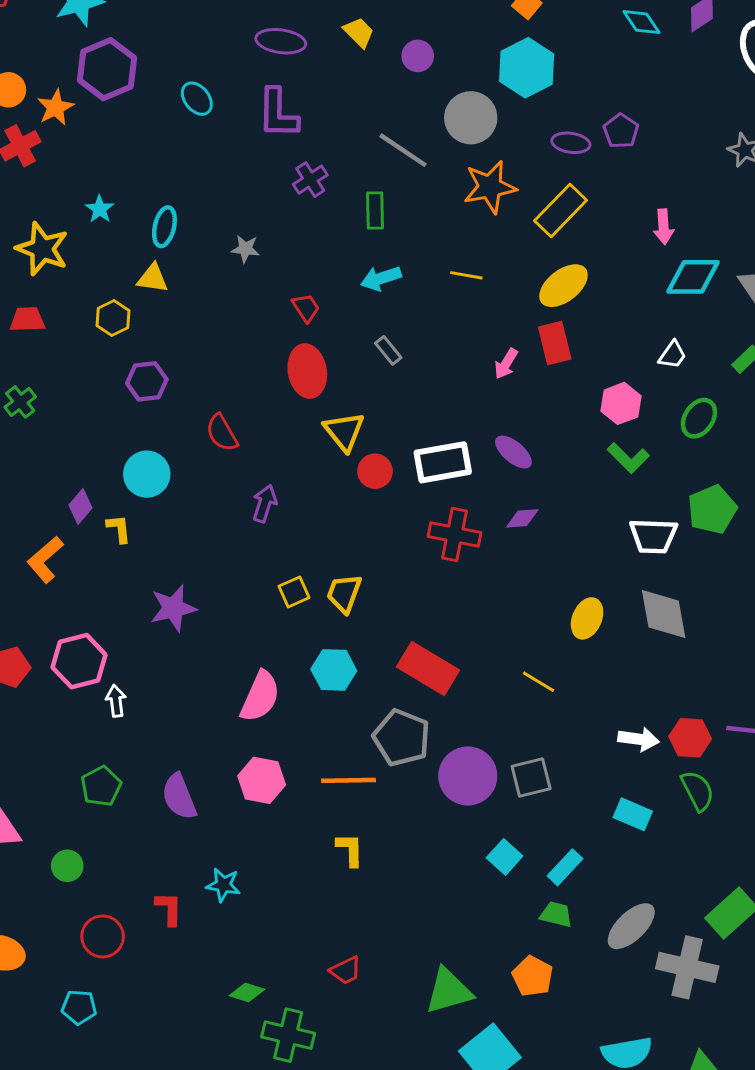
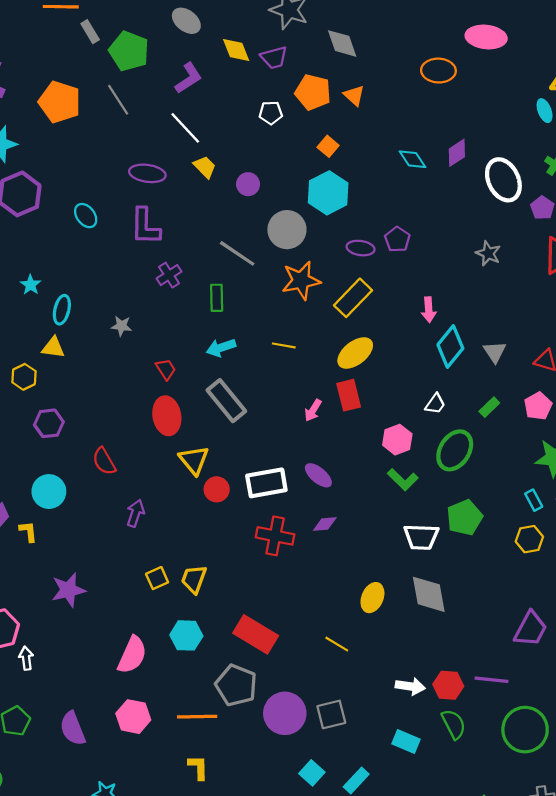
cyan star: (100, 209) -> (30, 285), moved
cyan diamond: (693, 277) -> (450, 346), turned -51
gray rectangle: (388, 350) -> (226, 401), size x2.0
green ellipse: (699, 418) -> (455, 450), size x1.4

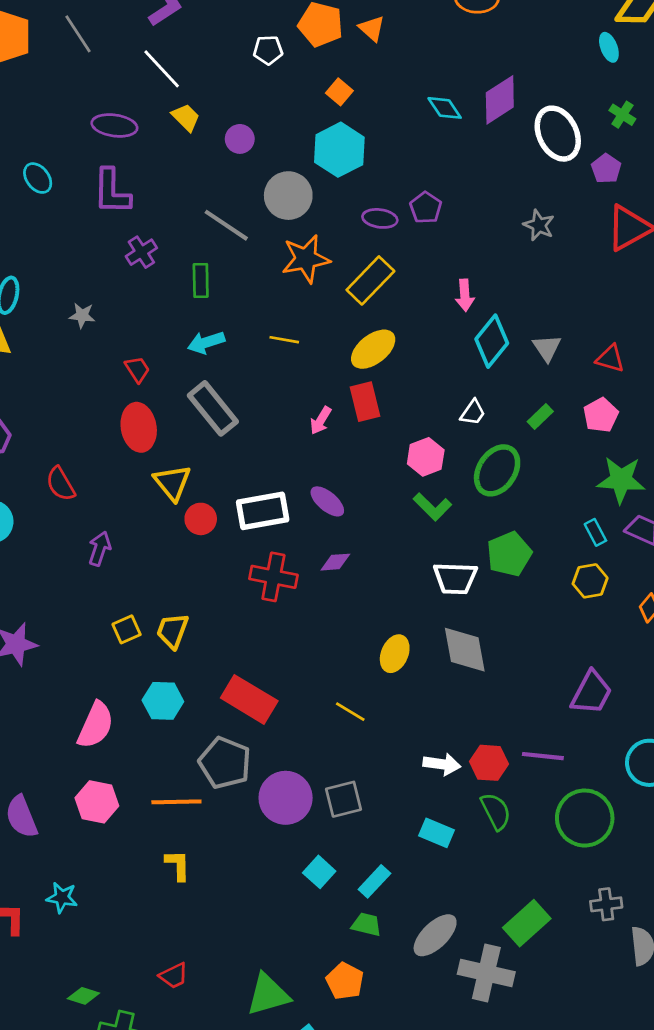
purple diamond: (457, 153) -> (500, 100), size x1.4

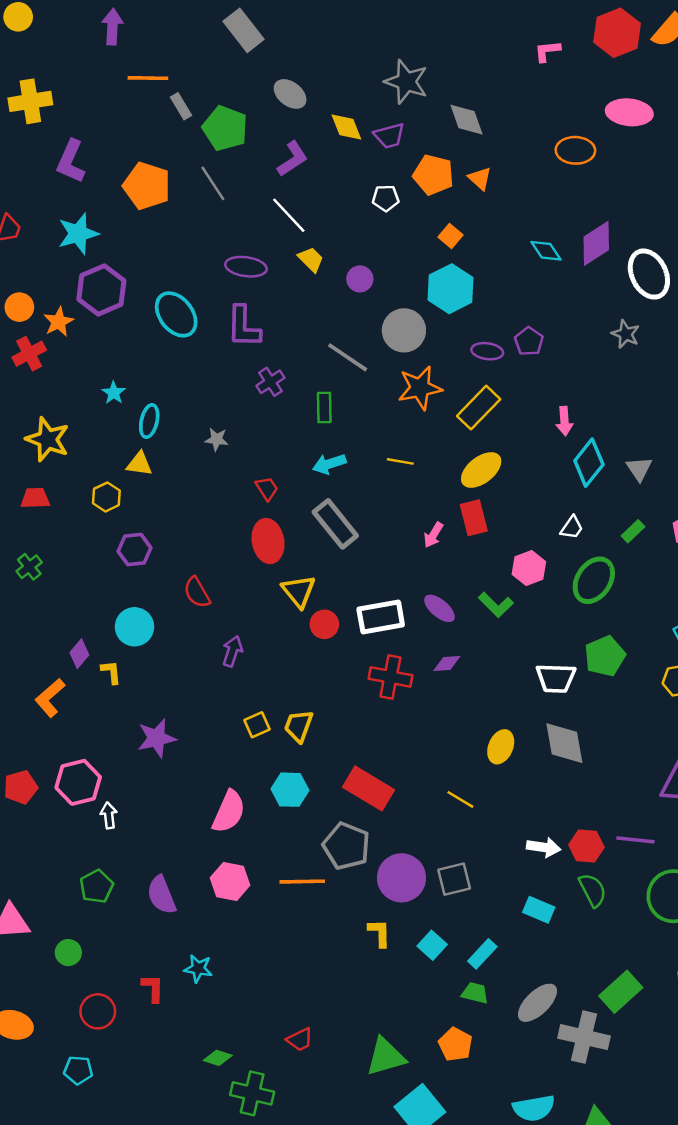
cyan ellipse: (38, 178) -> (176, 314), size x1.6
gray star: (539, 225) -> (626, 334), moved
green L-shape: (432, 507) -> (496, 605), moved
yellow L-shape: (178, 865) -> (379, 933), moved

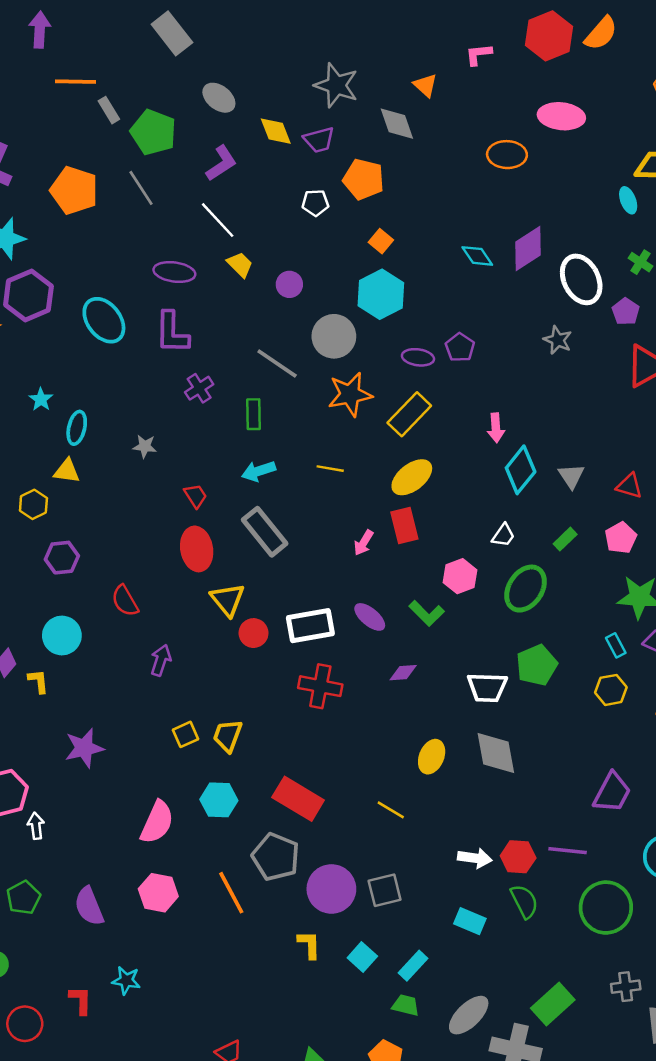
orange triangle: (480, 178) -> (425, 85), moved
purple diamond: (447, 664) -> (403, 673), moved
orange line: (302, 882) -> (231, 893), turned 63

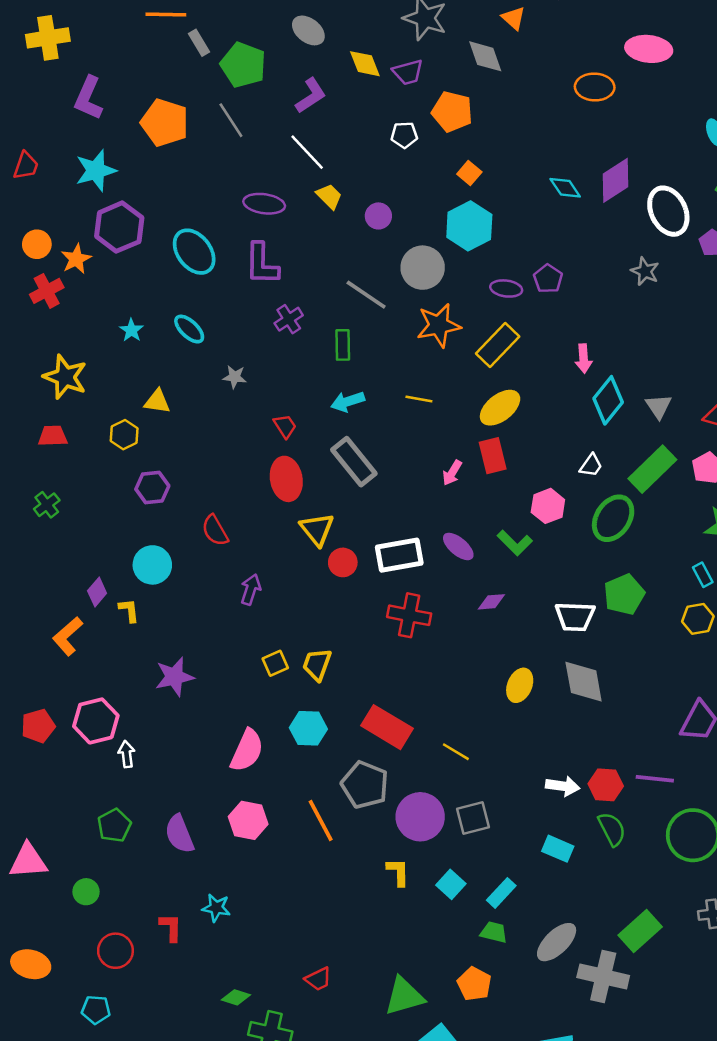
cyan ellipse: (77, 428) -> (189, 329), moved, turned -60
green rectangle: (565, 539) -> (652, 469), size x2.0
yellow line: (391, 810) -> (456, 752), moved

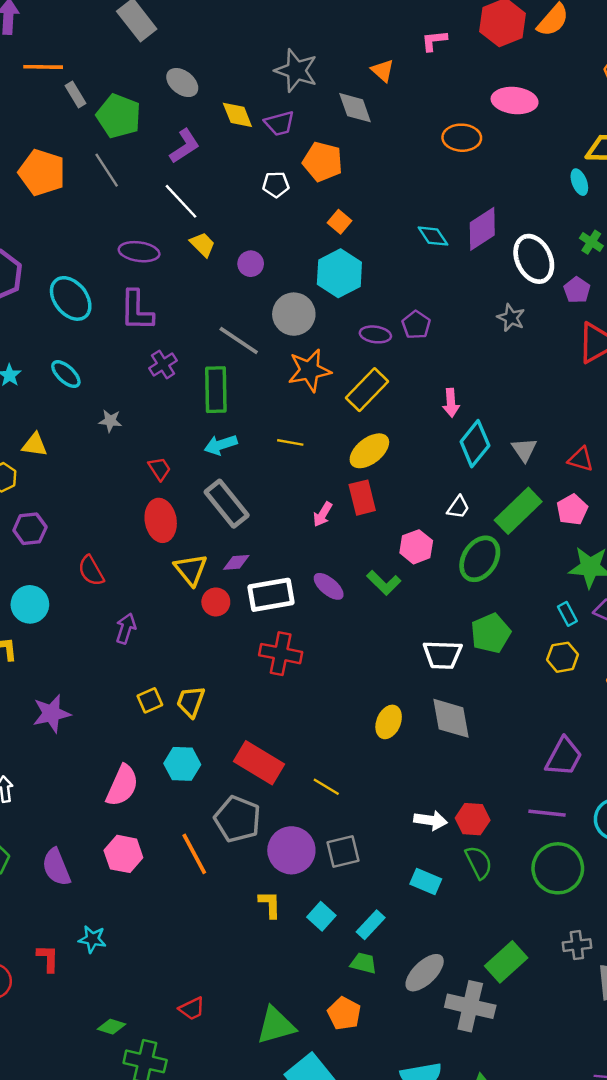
green rectangle: (343, 345) -> (216, 390), size x1.5
purple diamond: (491, 602) -> (236, 562), moved
purple line: (655, 779) -> (547, 813), moved

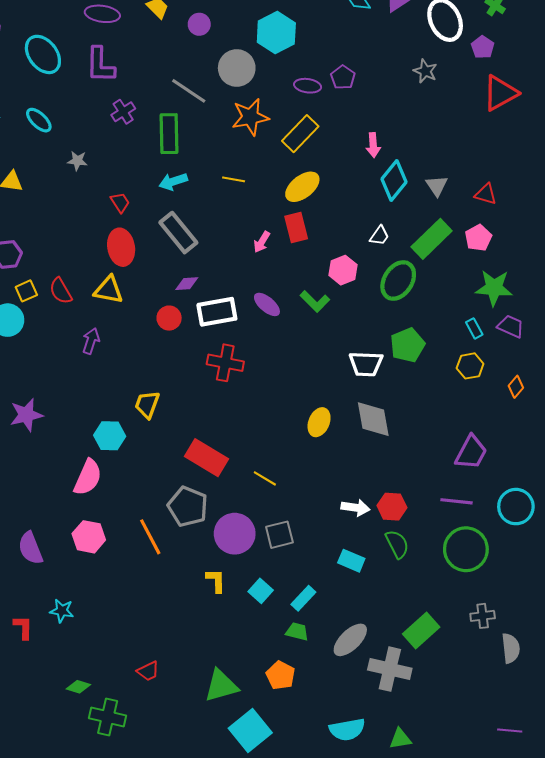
yellow triangle: (191, 570) -> (109, 290), moved, turned -40
yellow square: (150, 700) -> (26, 291), moved
cyan hexagon: (182, 764) -> (110, 436), moved

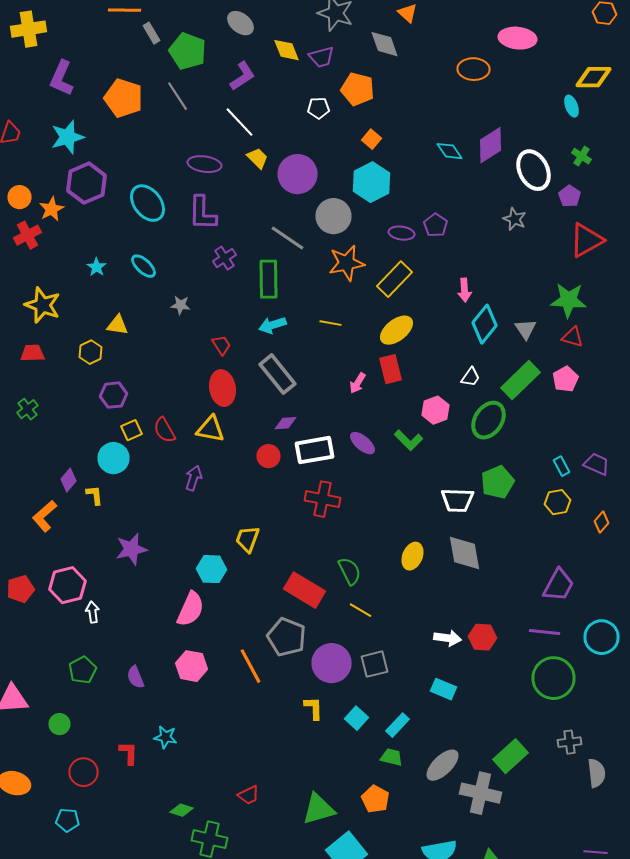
purple circle: (199, 24) -> (298, 174), size x1.8
green star: (494, 288) -> (568, 300), moved
green semicircle: (397, 544) -> (350, 571), moved
purple semicircle: (30, 548) -> (136, 677), size x0.7

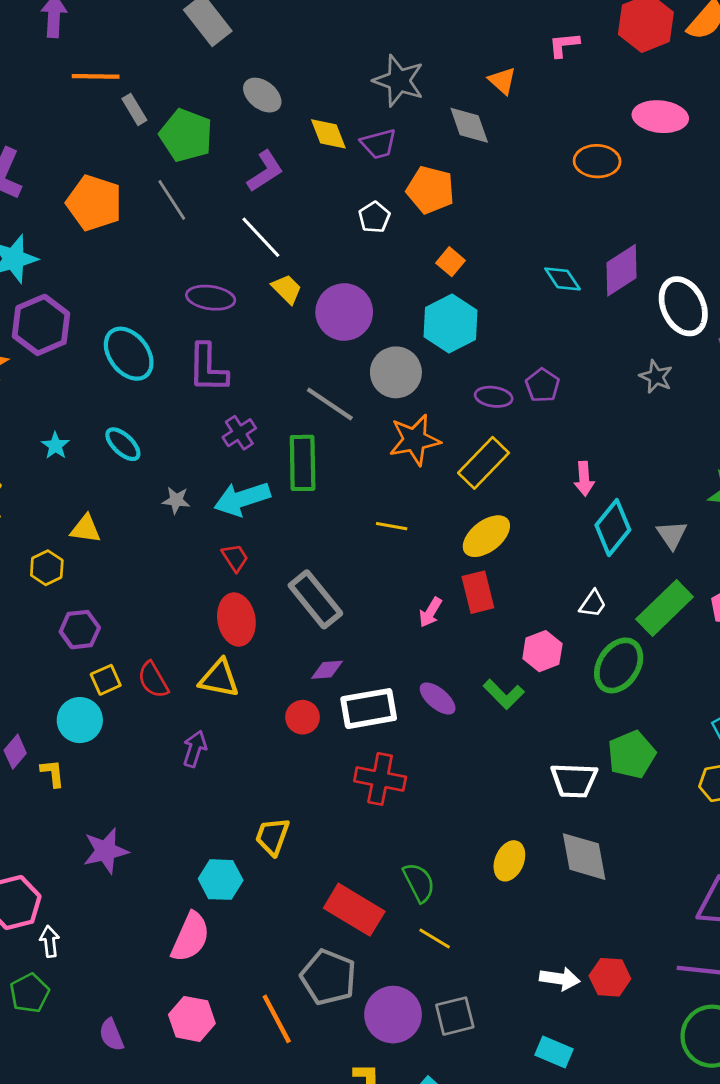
white pentagon: (318, 108) -> (374, 217), turned -30
cyan arrow: (272, 325) -> (242, 499), moved, size x1.4
green pentagon: (82, 670) -> (30, 993), moved

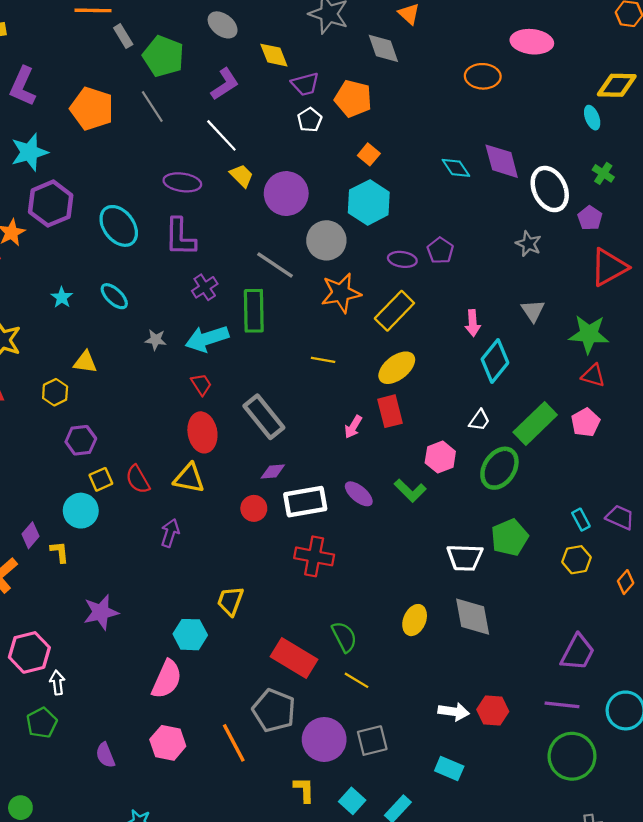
purple trapezoid: (379, 144) -> (305, 84), moved
purple diamond: (621, 270) -> (502, 161), turned -72
gray triangle: (672, 535) -> (533, 311), moved

